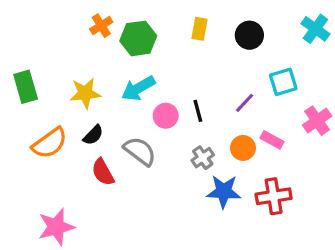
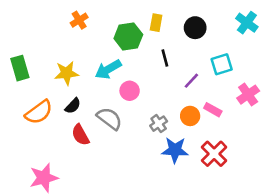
green hexagon: (138, 38) -> (128, 37), moved
black line: (198, 111) -> (165, 58), moved
red cross: (274, 196) -> (214, 154), turned -36

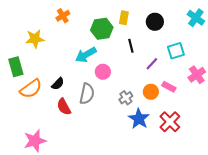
green rectangle: (20, 68) -> (16, 67), moved
yellow star: (67, 73) -> (35, 39), moved
gray semicircle: (109, 118) -> (87, 94), turned 65
blue star: (175, 150) -> (139, 119), turned 30

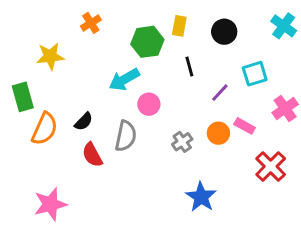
orange semicircle: (31, 89) -> (44, 129), turned -30
blue star: (139, 119) -> (201, 197), moved
red cross: (170, 122) -> (271, 166), moved

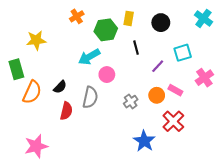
orange cross: (91, 23) -> (77, 16), moved
red semicircle: (92, 155) -> (66, 111), turned -138
red cross: (271, 166) -> (173, 121), moved

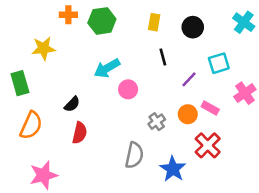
orange cross: (77, 16) -> (68, 15), moved, turned 32
green hexagon: (106, 30) -> (102, 21), moved
orange semicircle: (32, 92) -> (31, 125), moved
gray semicircle: (90, 97) -> (134, 155), moved

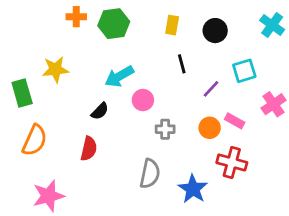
yellow star: (44, 48) -> (55, 69), moved
black semicircle: (72, 104) -> (100, 111), moved
gray cross: (157, 122) -> (165, 129), moved, turned 35
red cross: (208, 145) -> (232, 163), turned -30

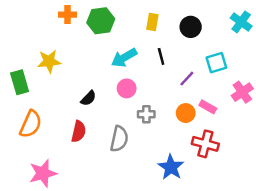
cyan arrow: (119, 76) -> (124, 58), moved
gray semicircle: (150, 174) -> (119, 139), moved

